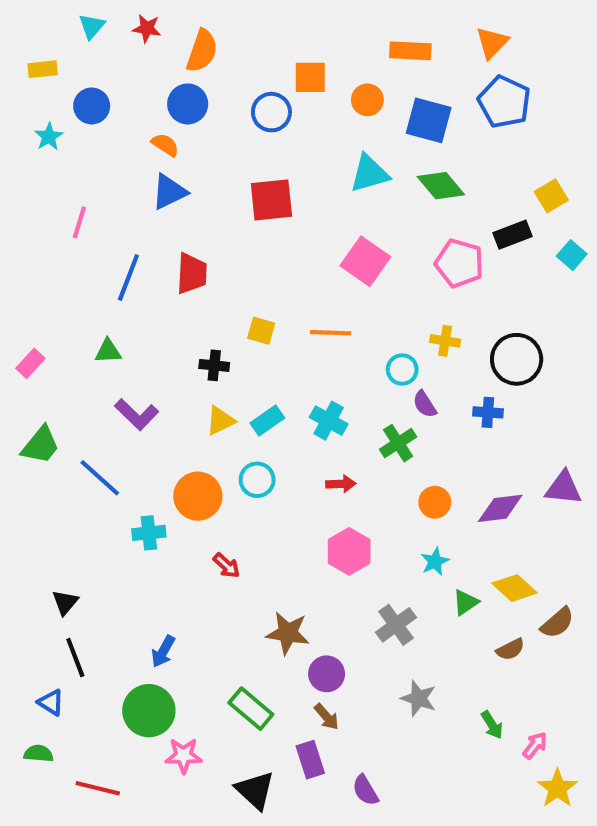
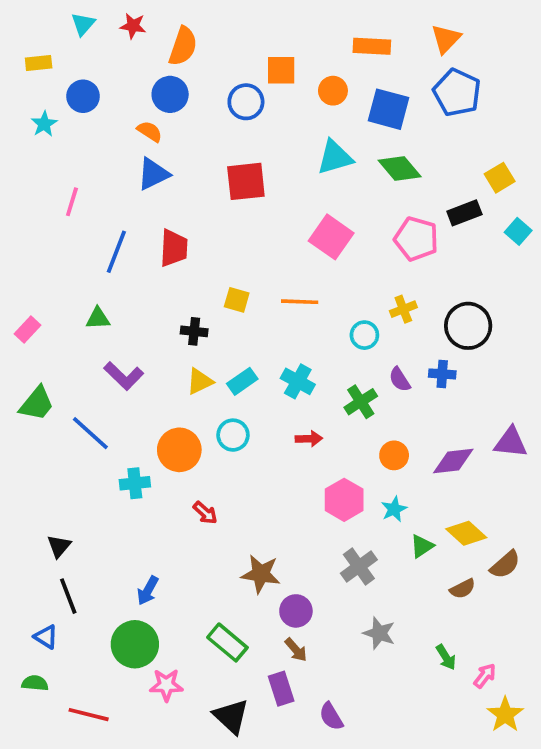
yellow cross: (445, 341) -> (403, 309), turned -30
purple semicircle: (425, 404) -> (400, 379), moved
pink hexagon: (349, 551) -> (344, 500), moved

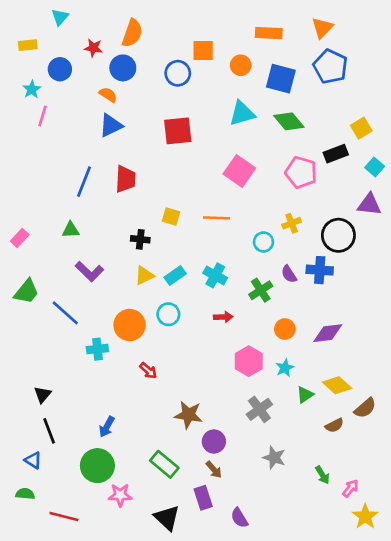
red star: (133, 26) -> (93, 48), moved
pink line: (72, 202) -> (42, 116), moved
blue cross: (442, 374) -> (320, 270), size x1.4
purple triangle: (511, 442) -> (369, 204), moved

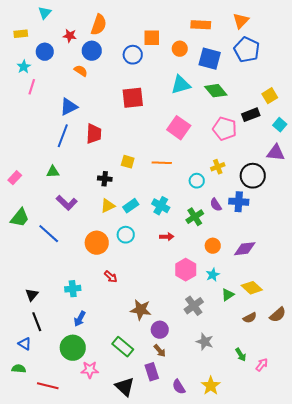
blue triangle: (111, 125) -> (69, 107), moved
cyan cross: (97, 349) -> (73, 289), moved
brown semicircle: (365, 408) -> (278, 315), moved
yellow star: (365, 516) -> (211, 386), moved

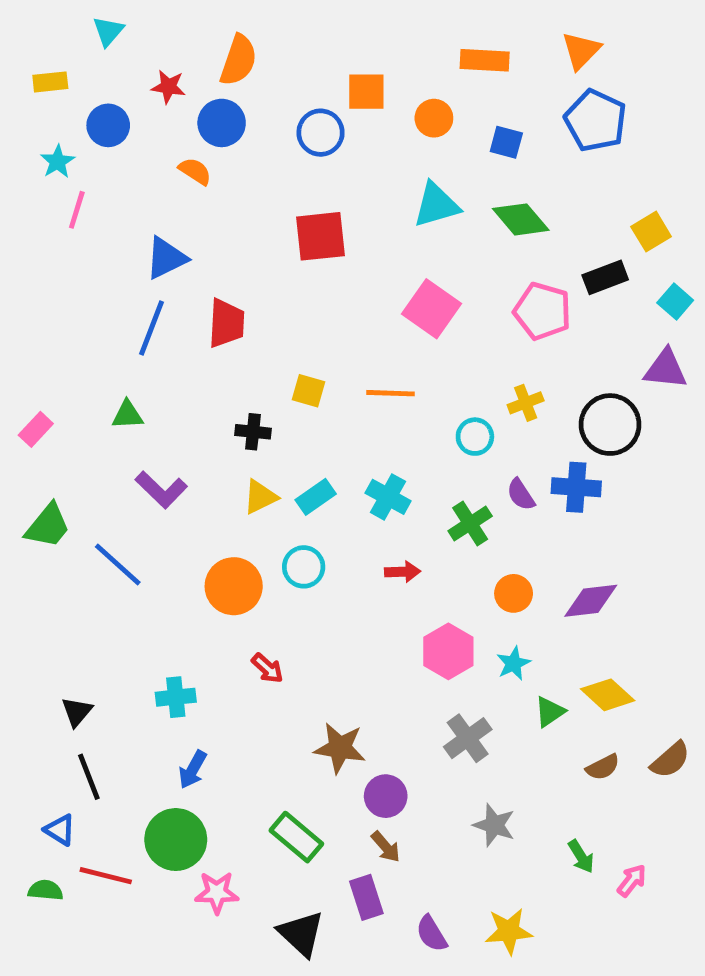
blue square: (210, 59) -> (506, 142), size x0.6
red line: (48, 386) -> (106, 876), moved
yellow star: (211, 386) -> (509, 931), turned 30

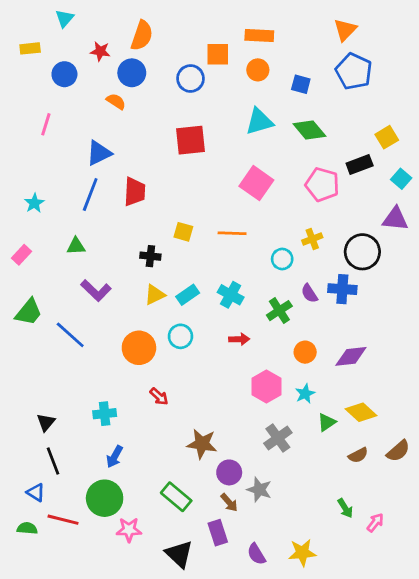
orange rectangle: (485, 60) -> (259, 36), moved
cyan star: (58, 162) -> (34, 203), moved
gray star: (494, 825) -> (259, 490), moved

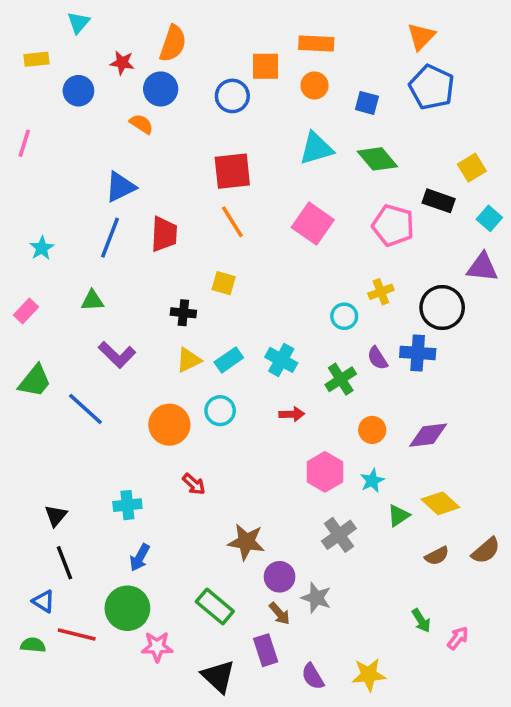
pink line: (46, 124) -> (24, 143), moved
black rectangle: (360, 164) -> (439, 201), turned 40
orange line: (232, 233) -> (232, 222), moved, turned 56

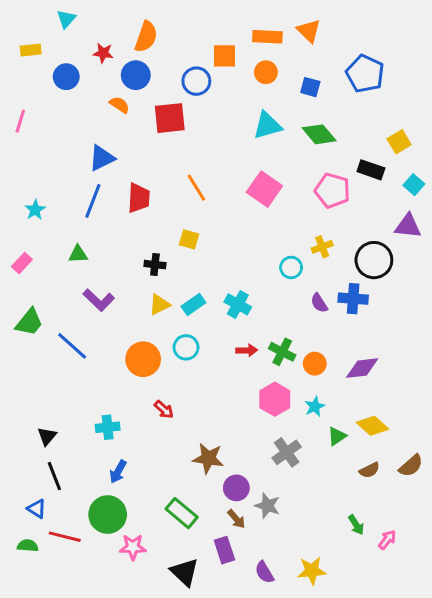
orange triangle: (421, 37) -> (309, 31), moved, turned -30
red square: (232, 171) -> (170, 118), moved
green cross: (341, 379) -> (282, 352), moved, turned -30

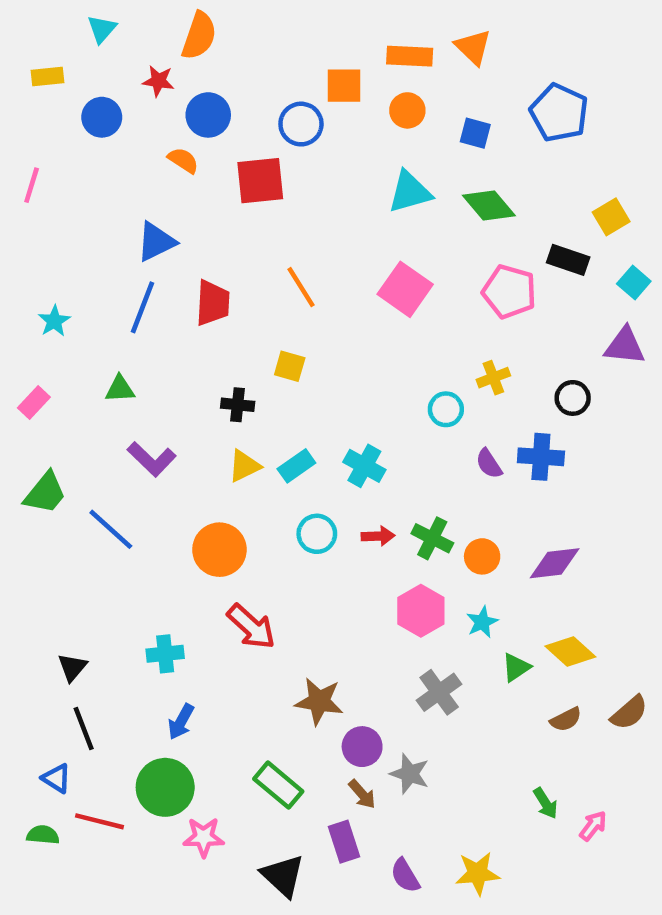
orange semicircle: (146, 37) -> (199, 36), moved
black circle: (374, 260) -> (573, 398), size x0.6
cyan circle: (186, 347) -> (317, 534), moved
red arrow: (164, 410) -> (251, 627), size x1.6

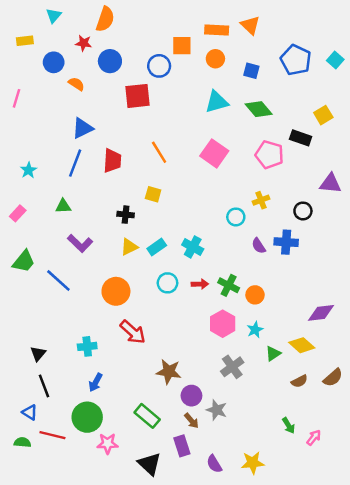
orange semicircle: (183, 160) -> (76, 84), moved
cyan square: (634, 283) -> (335, 60), moved
purple diamond: (555, 563) -> (321, 313), moved

